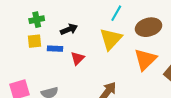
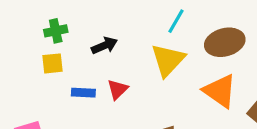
blue rectangle: (55, 49) -> (83, 93), moved
orange triangle: (145, 59) -> (220, 91), turned -40

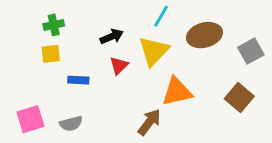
black arrow: (104, 46) -> (112, 37), moved
red triangle: (117, 89) -> (119, 66), moved
orange triangle: (220, 91) -> (177, 92), moved, turned -48

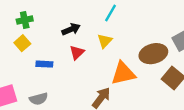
brown ellipse: (204, 35) -> (153, 54), moved
yellow triangle: (154, 51) -> (105, 41), size x0.6
yellow square: (51, 54) -> (22, 43), turned -35

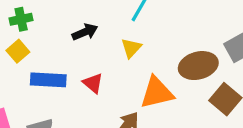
red triangle: (77, 52) -> (93, 83), moved, turned -35
blue rectangle: (44, 64) -> (48, 80), size x1.5

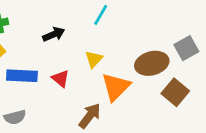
yellow triangle: (131, 48) -> (94, 59), moved
orange triangle: (157, 93) -> (116, 87), turned -32

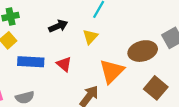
yellow triangle: (94, 59) -> (90, 37), moved
brown square: (175, 92) -> (156, 88), moved

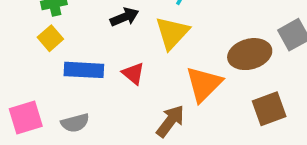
yellow triangle: (90, 37) -> (172, 33), size x1.5
brown square: (156, 88) -> (269, 109), turned 30

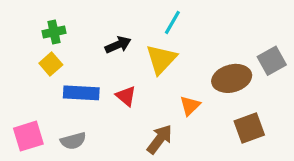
orange triangle: (204, 84) -> (190, 106), size x0.6

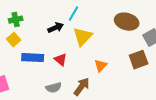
cyan line: (172, 22) -> (74, 14), moved
brown ellipse: (232, 78) -> (127, 22), moved, turned 30
brown square: (249, 128) -> (139, 60), moved
gray semicircle: (73, 141) -> (54, 88), moved

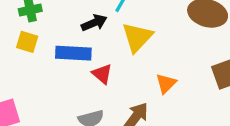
yellow square: (14, 40) -> (27, 42), turned -32
blue rectangle: (33, 58) -> (73, 53), moved

